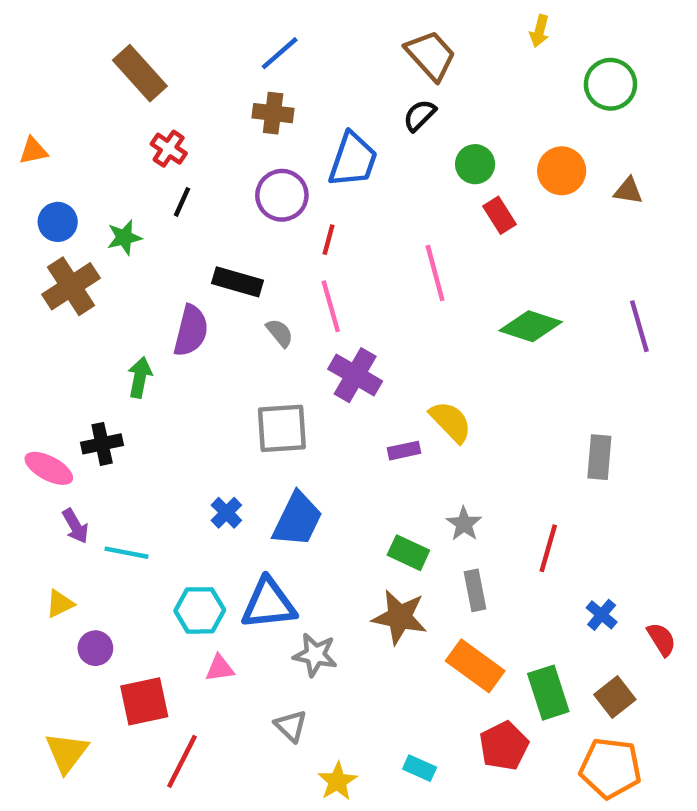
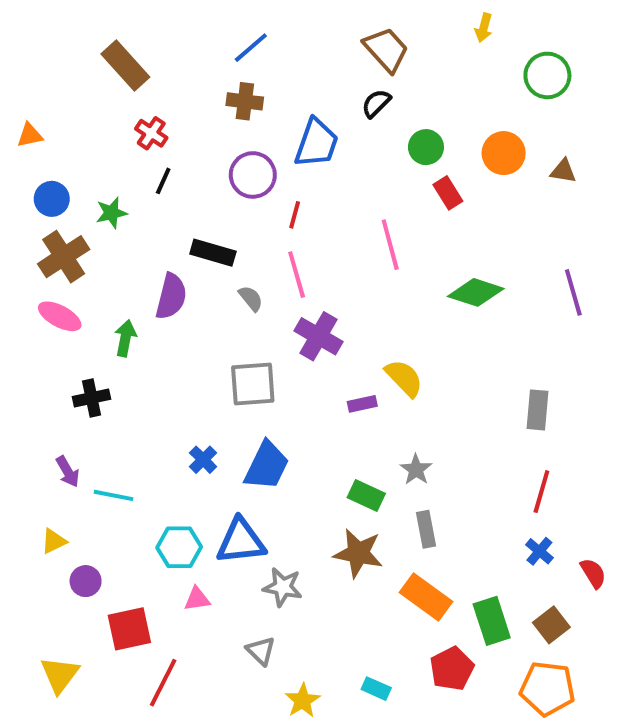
pink ellipse: (49, 468) -> (60, 316), moved
red line: (548, 548) -> (541, 492), moved

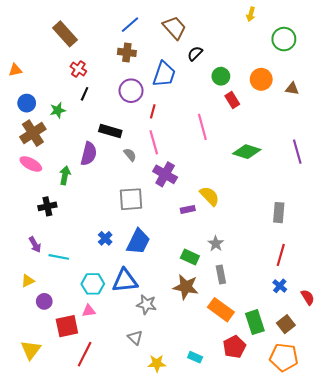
brown trapezoid: (386, 50) -> (174, 28), moved
pink triangle: (197, 599) -> (89, 311), moved
yellow star: (303, 701) -> (157, 363), turned 30

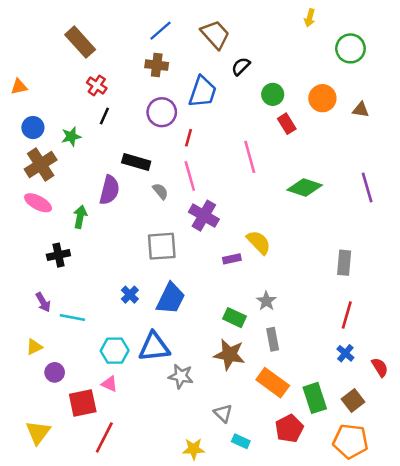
pink triangle: (89, 311) -> (109, 384), turned 32
gray triangle: (135, 338) -> (223, 413), moved

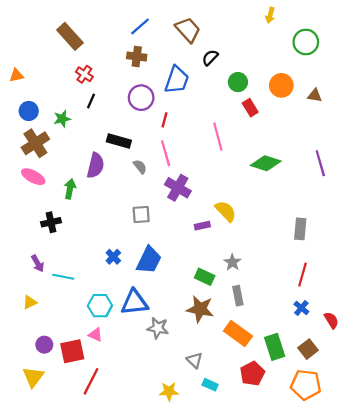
gray square: (162, 246) -> (141, 214), size x0.7
purple circle: (55, 372) -> (44, 345), moved

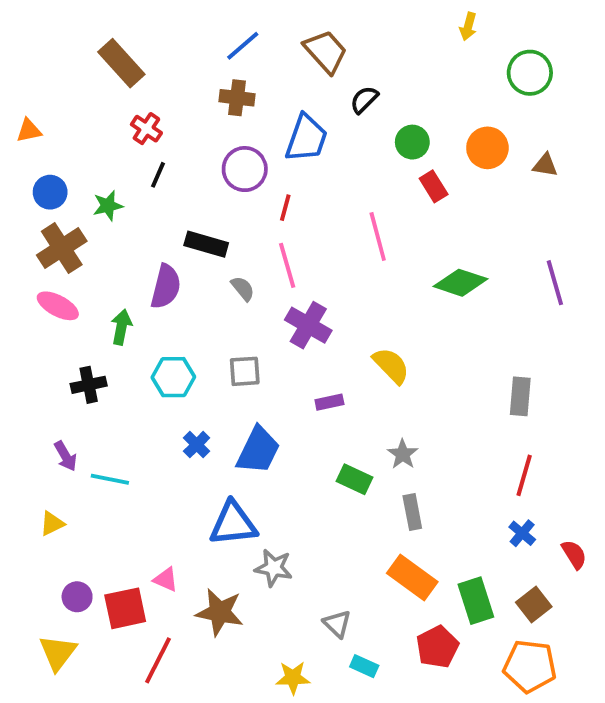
purple rectangle: (202, 226) -> (329, 402), moved
cyan hexagon: (100, 306) -> (173, 377), moved
brown star: (200, 309) -> (220, 612), moved

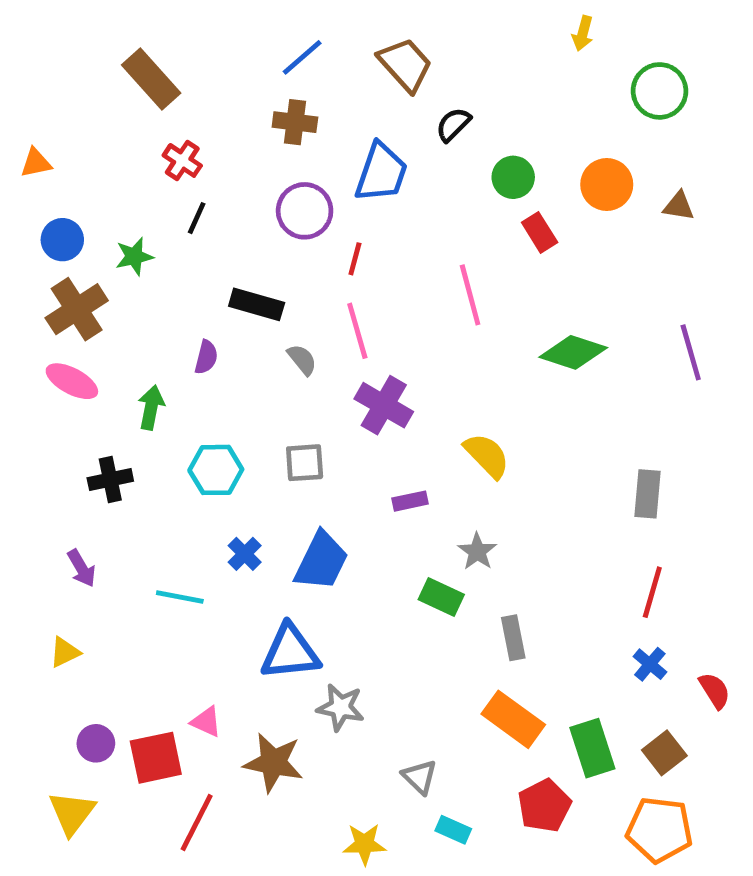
purple semicircle: (166, 287) -> (206, 357), size x0.6
gray star: (403, 454) -> (477, 551), moved
cyan line: (110, 479) -> (180, 597), moved

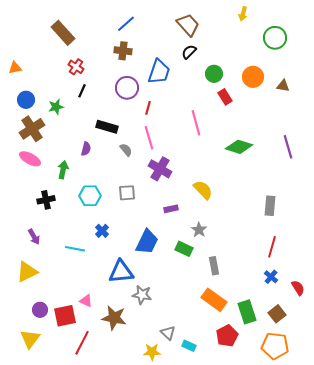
brown trapezoid: (405, 65) -> (188, 25), moved
blue trapezoid: (321, 561) -> (147, 242), moved
yellow triangle: (65, 652) -> (27, 272), size x1.6
gray triangle: (420, 777) -> (168, 333), moved

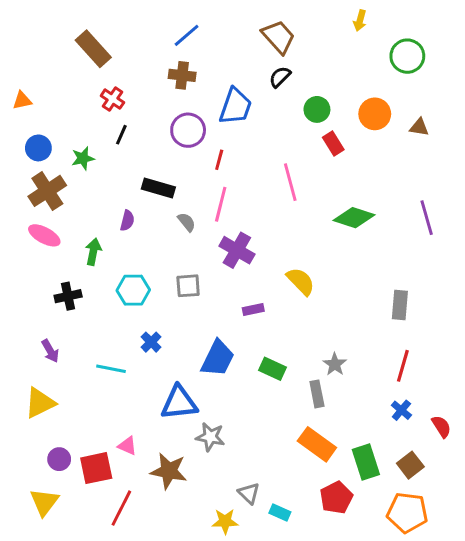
pink line: (149, 138) -> (221, 204), turned 30
gray star: (199, 230) -> (335, 364), moved

